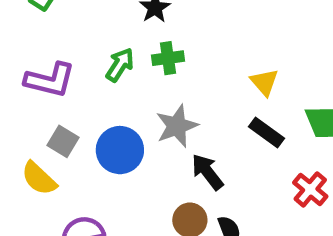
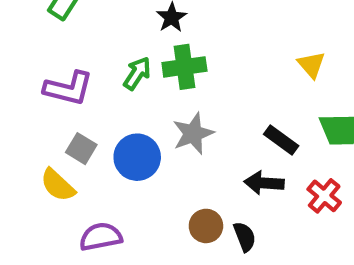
green cross: (168, 58) -> (184, 67), size x1.4
yellow triangle: (264, 82) -> (311, 65), moved
black arrow: (207, 172) -> (264, 183), moved, turned -48

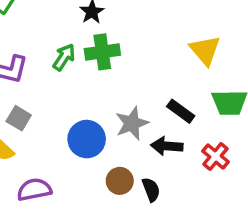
yellow triangle: (311, 65) -> (205, 50), size x1.4
gray star: (193, 134) -> (132, 123), moved
blue circle: (137, 157) -> (87, 139), moved

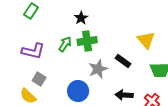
black rectangle: (181, 111) -> (123, 61), moved
gray star: (132, 123) -> (98, 69), moved

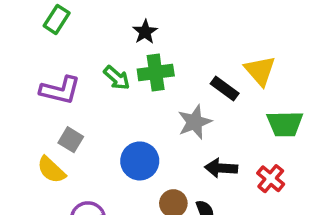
green arrow: (65, 44) -> (117, 78), turned 98
black rectangle: (123, 61) -> (225, 88), moved
gray star: (98, 69) -> (195, 122), moved

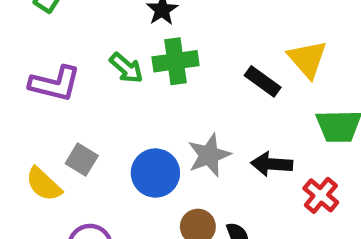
gray star: (195, 122) -> (209, 155), moved
gray square: (71, 140) -> (82, 160), moved
black arrow: (221, 168) -> (272, 164), moved

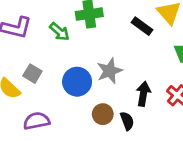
green arrow: (126, 68) -> (59, 32), moved
black arrow: (272, 164) -> (143, 94), moved, turned 95

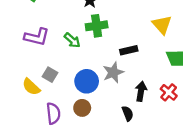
black rectangle: (142, 26) -> (129, 50), moved, turned -49
brown circle: (103, 114) -> (82, 108), moved
purple semicircle: (36, 121) -> (53, 113), turned 95

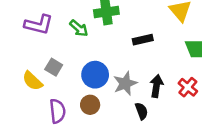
gray star: (113, 72) -> (125, 83), moved

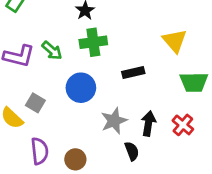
green arrow: (79, 28) -> (52, 50), moved
blue circle: (95, 75) -> (81, 88), moved
brown circle: (90, 105) -> (75, 159), moved

